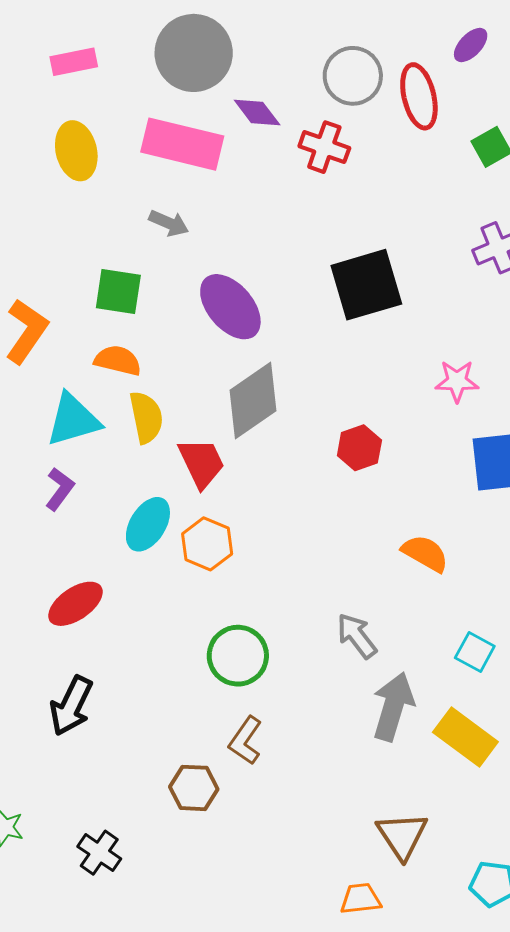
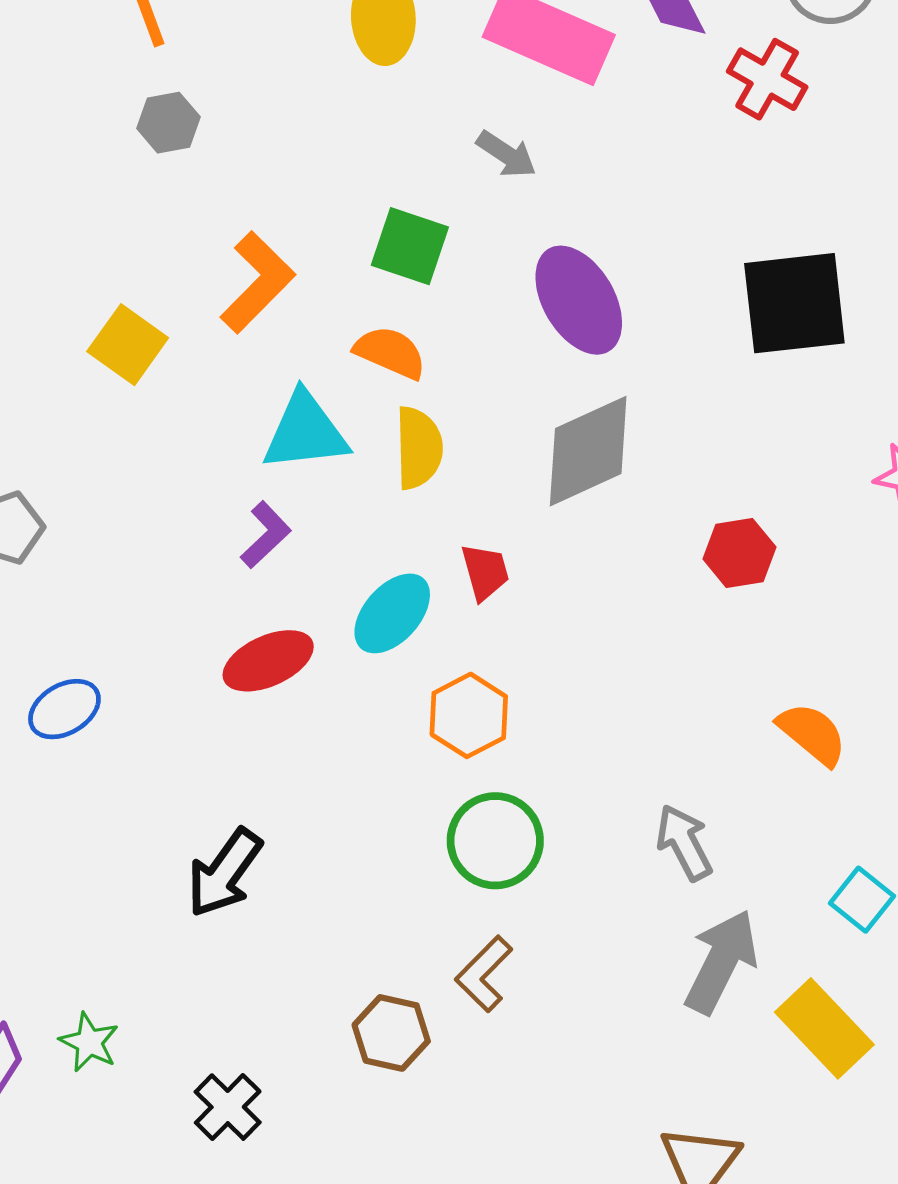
red trapezoid: (201, 463) -> (485, 572), moved, size x0.7
orange hexagon: (207, 544) -> (469, 715), moved
red ellipse: (75, 604) -> (268, 661), moved

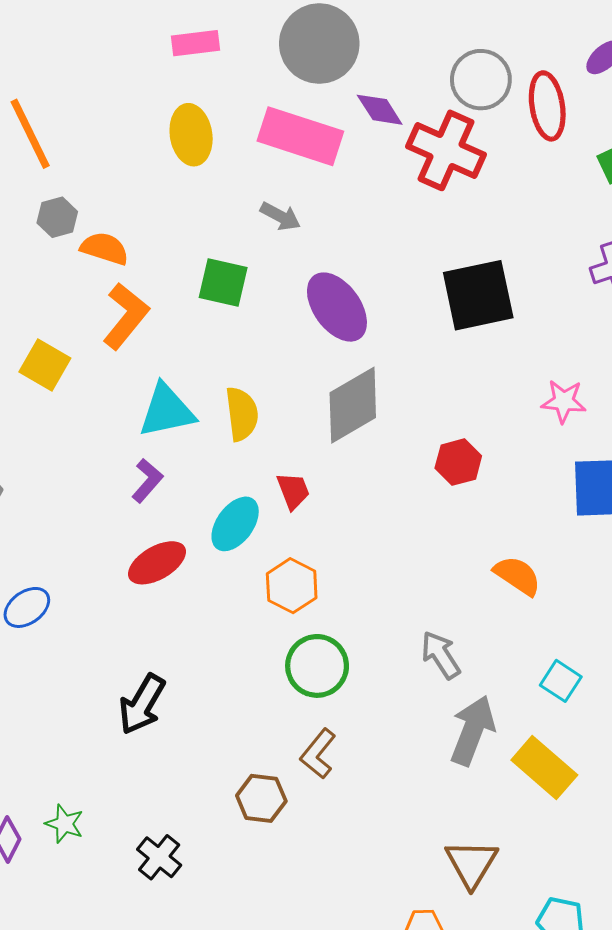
red cross: (767, 79) -> (446, 150), size x1.5
orange semicircle: (390, 352) -> (105, 248), moved

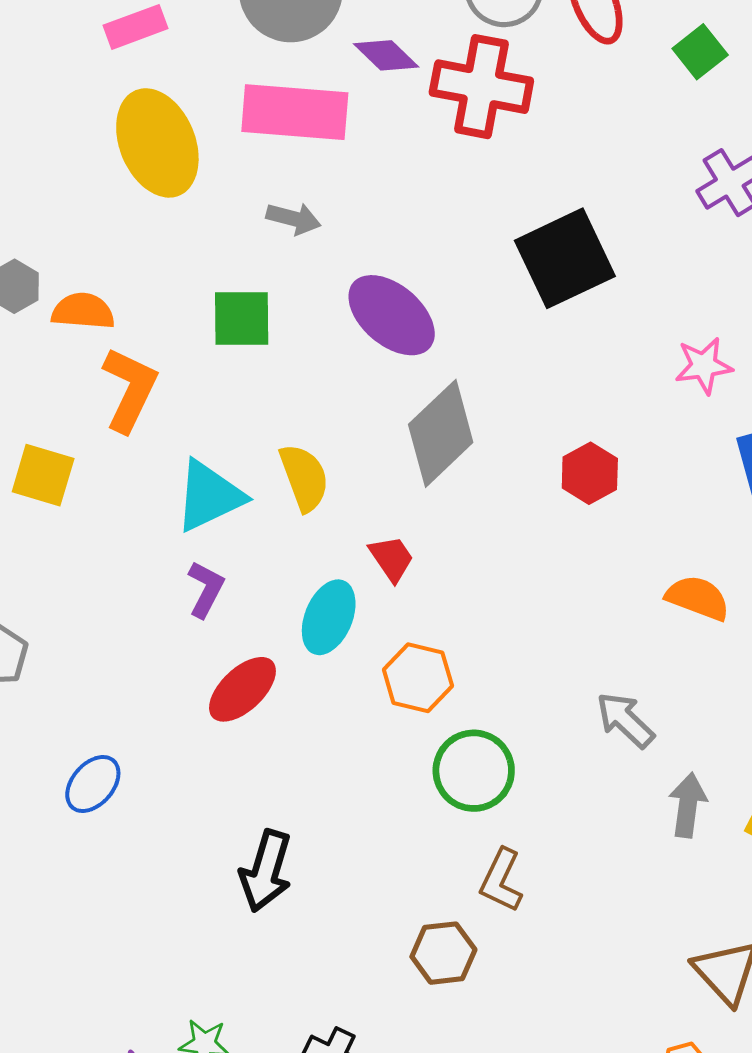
yellow ellipse: (191, 135) -> (157, 143), size x1.4
gray arrow: (473, 730) -> (688, 805), size x0.7

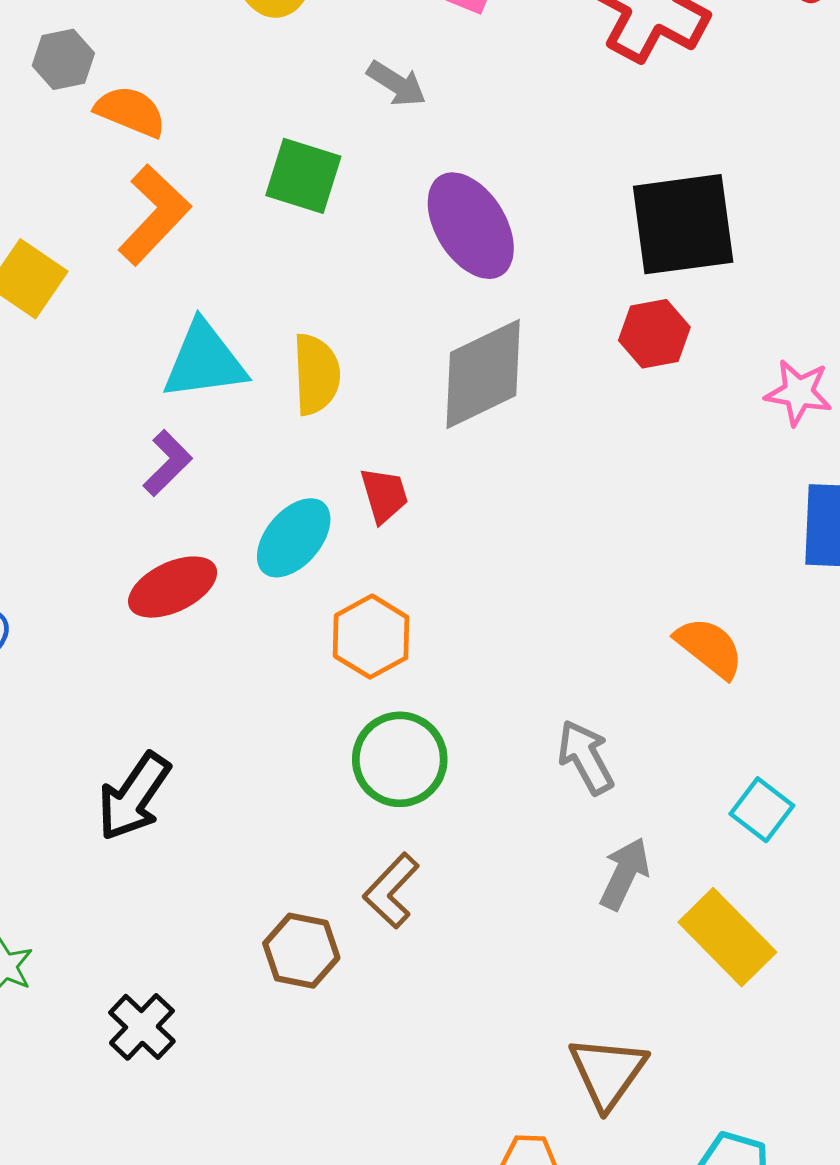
red hexagon: (590, 473) -> (654, 334), moved

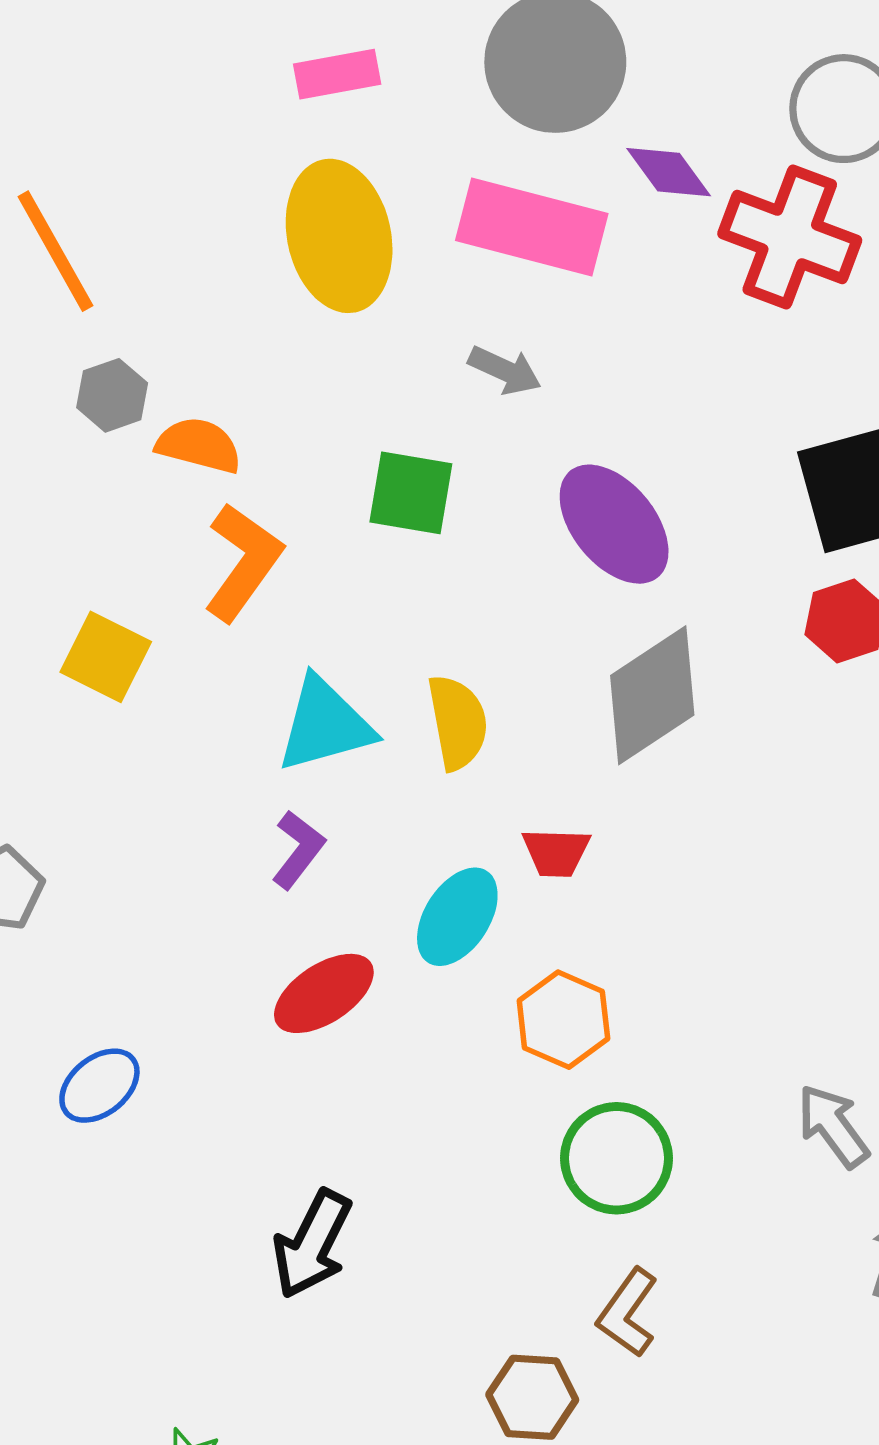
red trapezoid: (384, 495) -> (556, 852), turned 116

